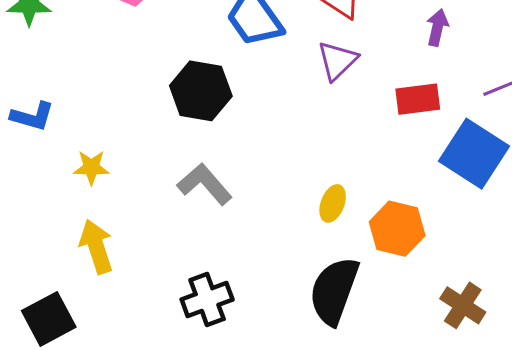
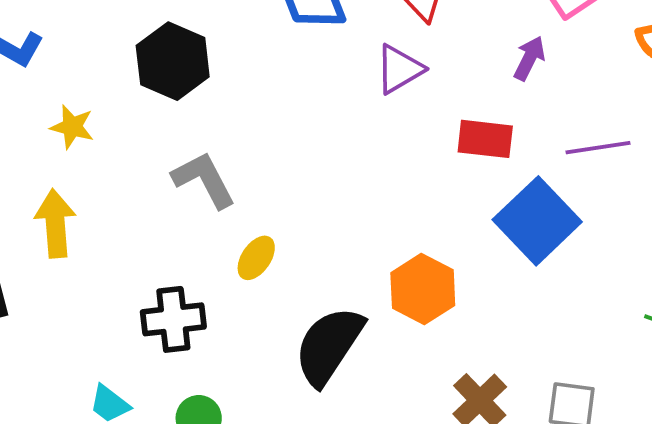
black hexagon: (201, 91) -> (173, 61), moved
yellow ellipse: (333, 203) -> (256, 258), moved

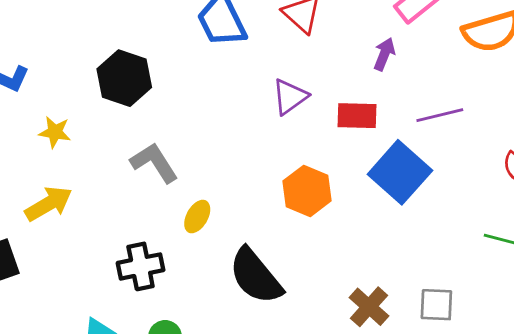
purple triangle: (399, 69) -> (290, 97), moved
yellow arrow: (55, 223) -> (49, 204), turned 69
orange hexagon: (423, 289) -> (307, 191), moved
black semicircle: (329, 346) -> (256, 276), turned -68

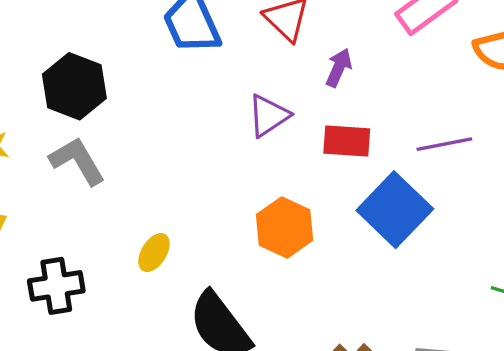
purple arrow: (384, 54) -> (339, 68), moved
gray L-shape: (154, 163) -> (77, 161), moved
black cross: (141, 266) -> (56, 286), moved

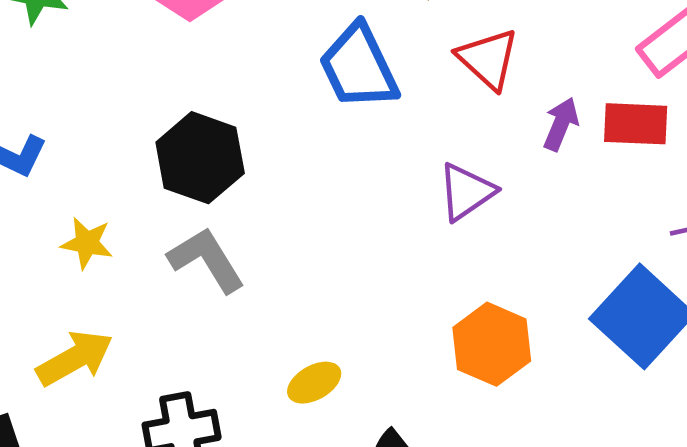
red rectangle: (347, 141) -> (636, 124), moved
yellow ellipse: (154, 253) -> (314, 383), turned 30

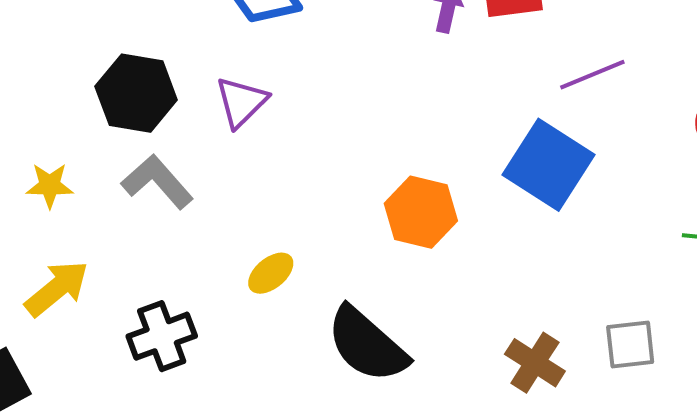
purple triangle: (466, 192) -> (241, 102), moved

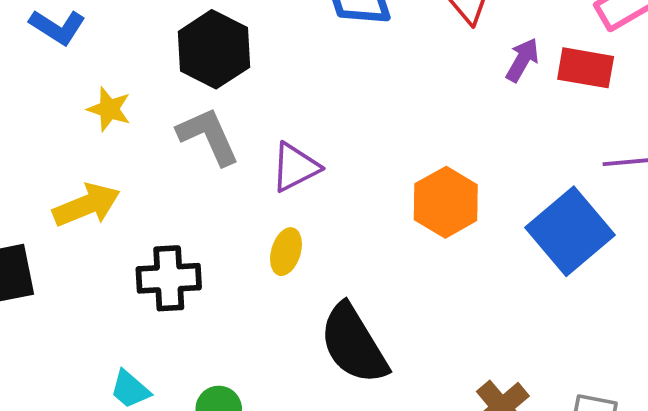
purple triangle: (241, 102) -> (295, 167), moved
orange hexagon: (421, 212) -> (446, 202), moved
yellow ellipse: (271, 273) -> (286, 252), turned -51

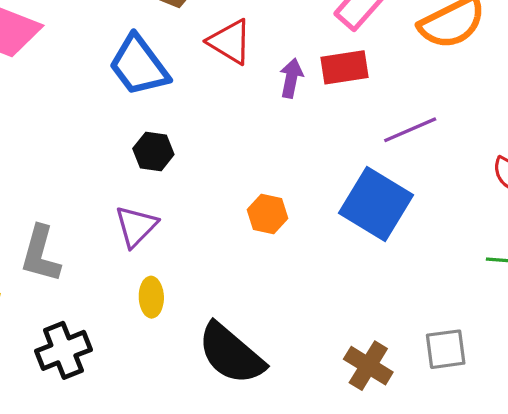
black hexagon: (214, 49) -> (153, 151), moved, size x0.6
gray L-shape: (208, 136) -> (40, 254), moved, turned -122
orange hexagon: (446, 202) -> (267, 214), size x0.7

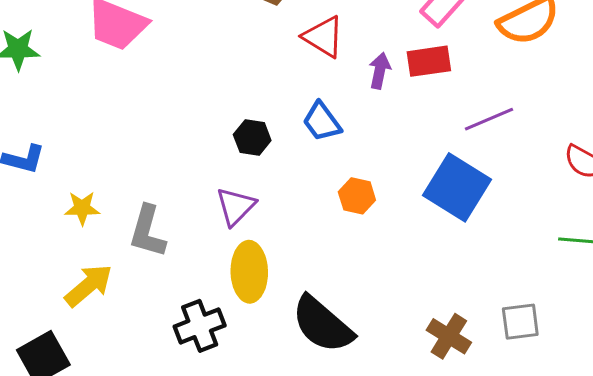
blue trapezoid: (139, 65) -> (322, 122), moved, size x0.7
yellow ellipse: (151, 297) -> (249, 272), size x1.6
black cross: (63, 350) -> (200, 326), moved

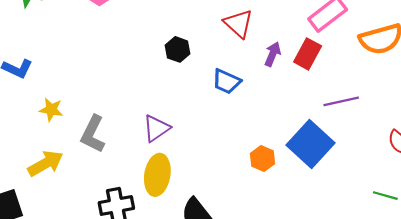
red rectangle: (429, 61) -> (308, 54), turned -64
blue trapezoid: (322, 122) -> (226, 81), turned -40
black hexagon: (252, 138) -> (178, 49), moved
orange hexagon: (357, 196) -> (262, 159), moved

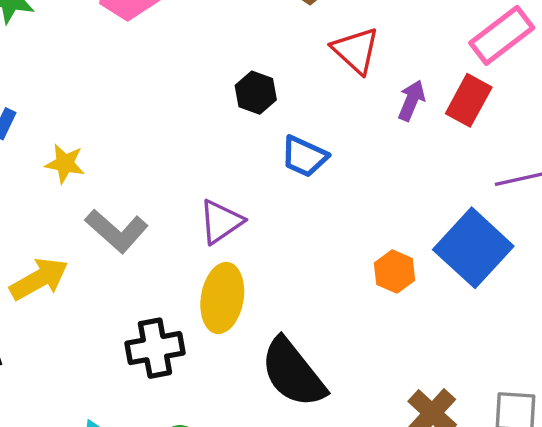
blue trapezoid: (226, 81) -> (304, 156), moved
yellow star: (51, 110) -> (65, 164), moved
gray L-shape: (93, 134) -> (117, 231), turned -75

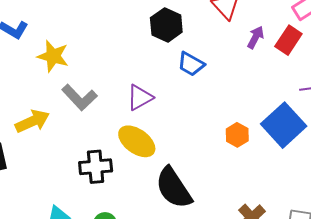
black hexagon: (256, 93) -> (166, 25), size x1.4
yellow star: (65, 164) -> (53, 56), size x1.4
yellow ellipse: (222, 298) -> (137, 141), turned -69

